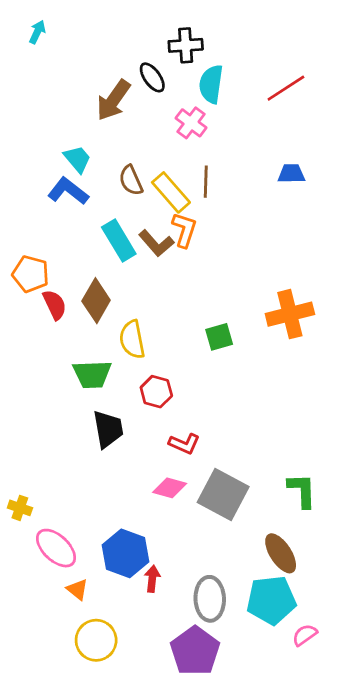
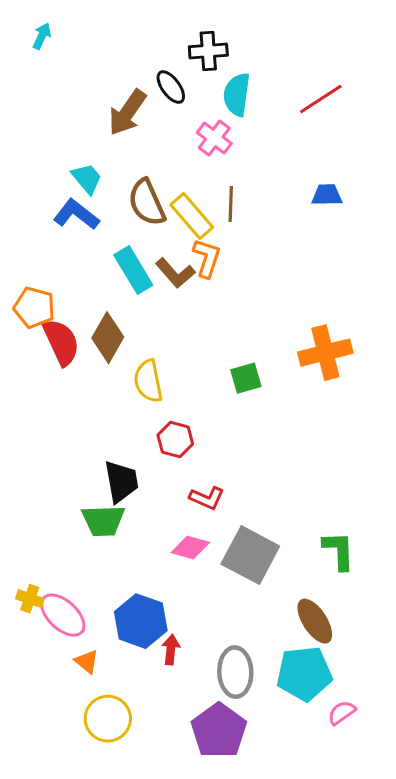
brown semicircle: (131, 180) -> (147, 203), size x1.4
red semicircle: (55, 305) -> (61, 342), size x1.4
green trapezoid: (92, 374) -> (103, 521), moved
yellow cross: (20, 508) -> (30, 599), moved

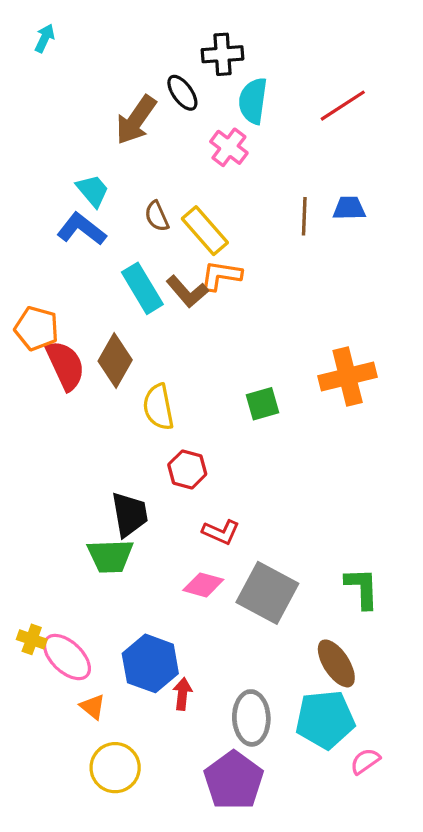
brown semicircle: (147, 203) -> (157, 216), size x0.6
brown line: (231, 204) -> (304, 216), moved
orange L-shape: (207, 258) -> (221, 276), turned -99

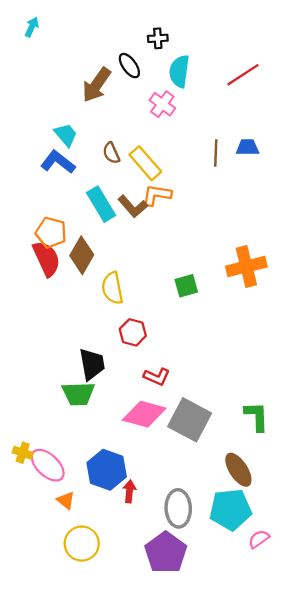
black cross: (222, 54) -> (158, 38), size x0.7
orange pentagon: (37, 328) -> (51, 232), moved
pink diamond: (203, 585) -> (144, 414), size x1.5

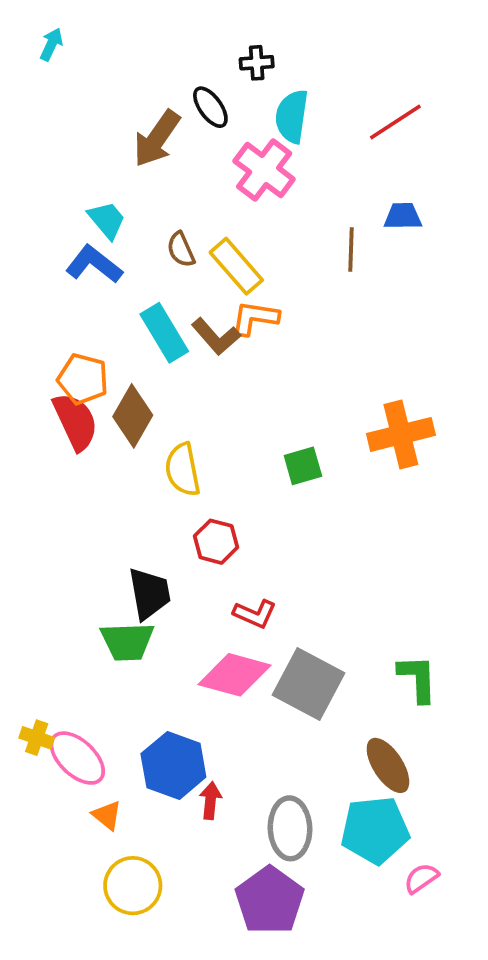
pink cross: (162, 104) -> (264, 170), size x1.4
blue trapezoid: (247, 147) -> (403, 216), moved

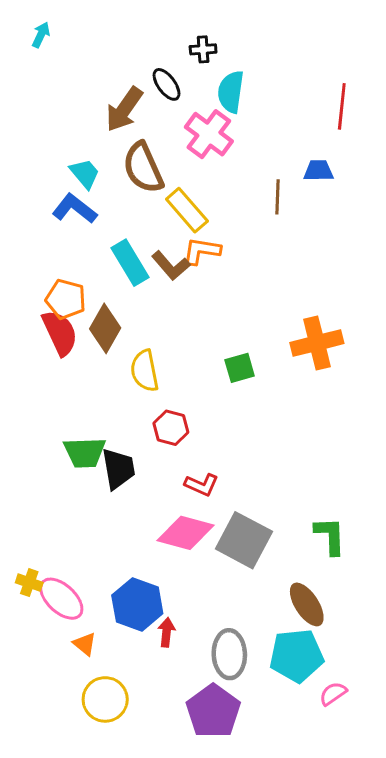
red line: (395, 122) -> (342, 106), moved, turned -51
brown semicircle: (181, 250) -> (143, 168), moved, size x1.8
green trapezoid: (127, 642) -> (85, 453), moved

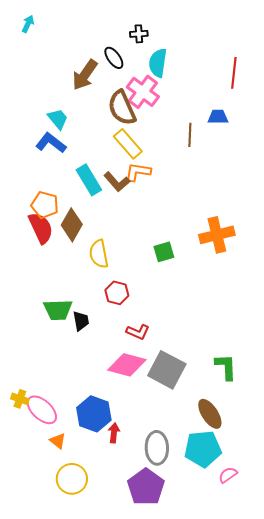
brown semicircle: (143, 168) -> (122, 108), moved
black trapezoid: (118, 469) -> (81, 321), size x0.7

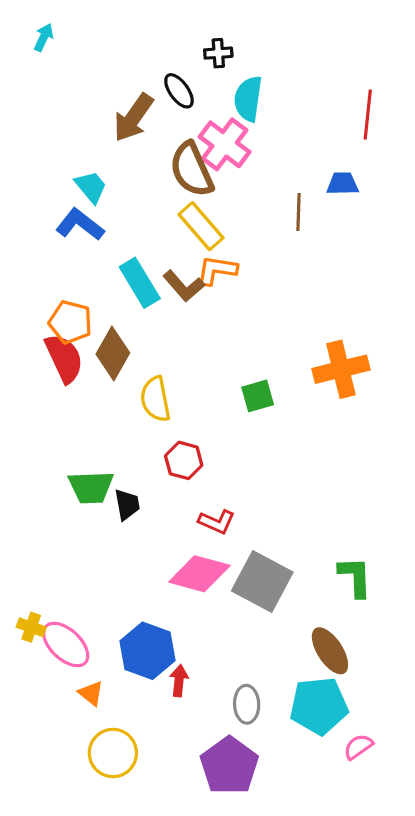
gray ellipse: (157, 448) -> (247, 704), size x0.7

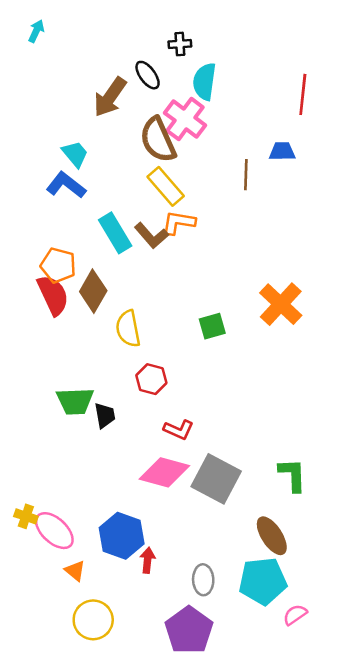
orange cross: (341, 369) -> (281, 304), turned -33

